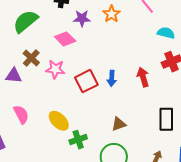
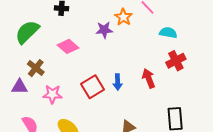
orange star: (111, 14) -> (123, 17), moved
purple star: (82, 18) -> (104, 30), moved
pink star: (55, 69) -> (52, 94), moved

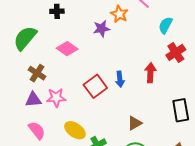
cyan semicircle: (168, 33) -> (165, 25), turned -66
red arrow: (149, 78) -> (150, 73), turned 30
purple triangle: (20, 87) -> (33, 100), moved

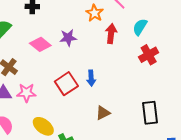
purple star: (102, 29) -> (68, 38), moved
red arrow: (150, 73) -> (111, 34), moved
brown triangle: (135, 123) -> (103, 113), moved

